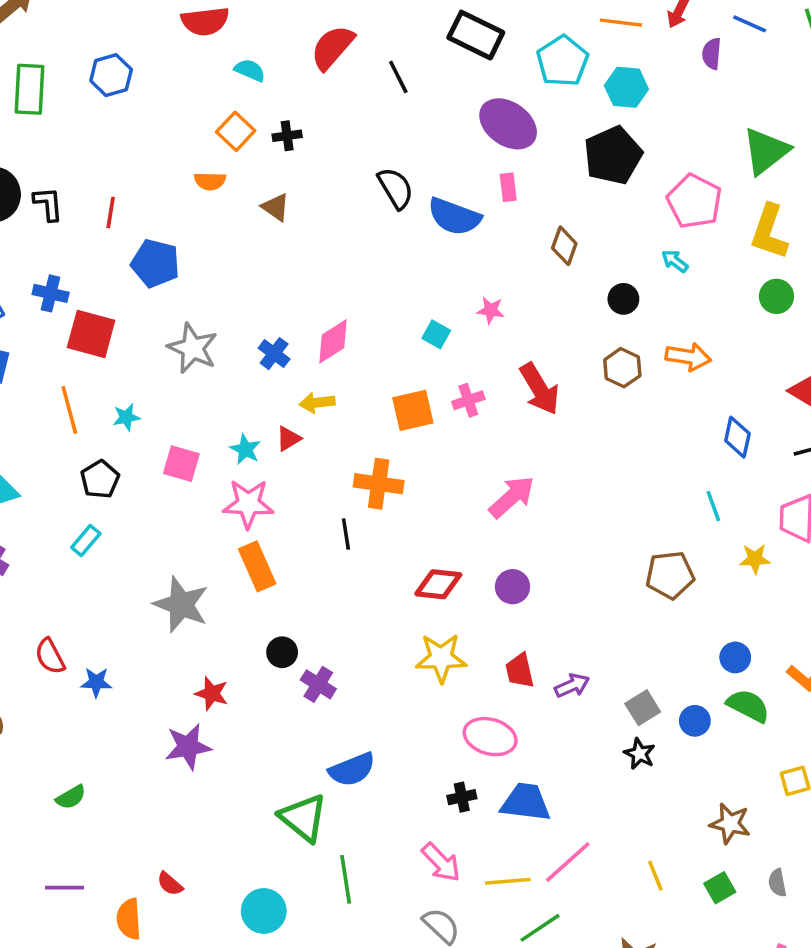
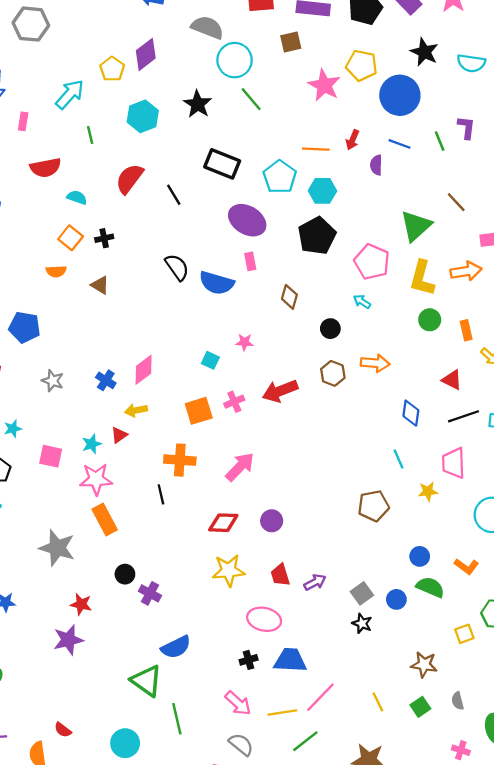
gray star: (193, 348) -> (53, 381), size x0.7
red arrow: (540, 389) -> (280, 391), turned 104
cyan star: (245, 449) -> (92, 444), turned 30
pink arrow: (512, 497) -> (240, 467), moved

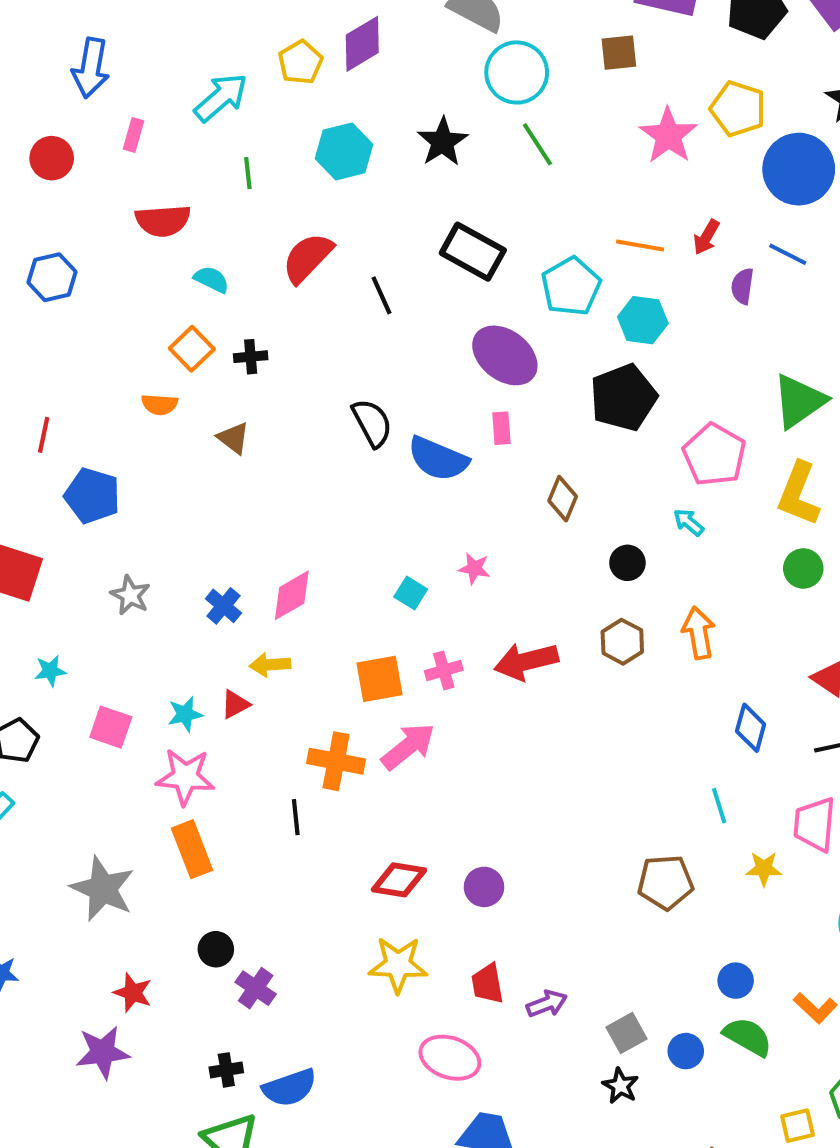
orange arrow: (375, 363) -> (699, 633), turned -112
pink arrow: (240, 467) -> (408, 746), moved
black cross: (249, 660) -> (226, 1070), moved

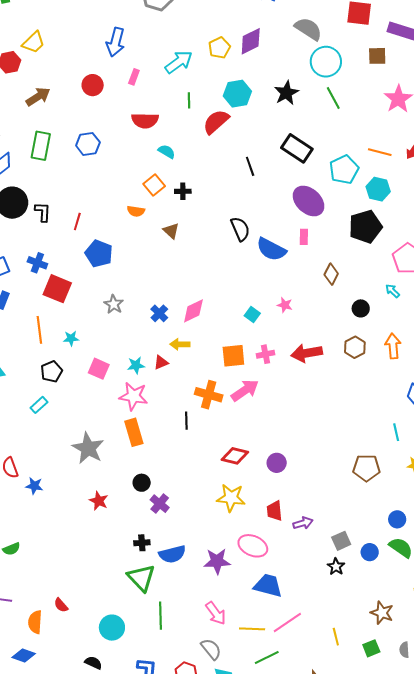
red semicircle: (308, 258) -> (216, 122), moved
purple star: (103, 1052) -> (217, 561), moved

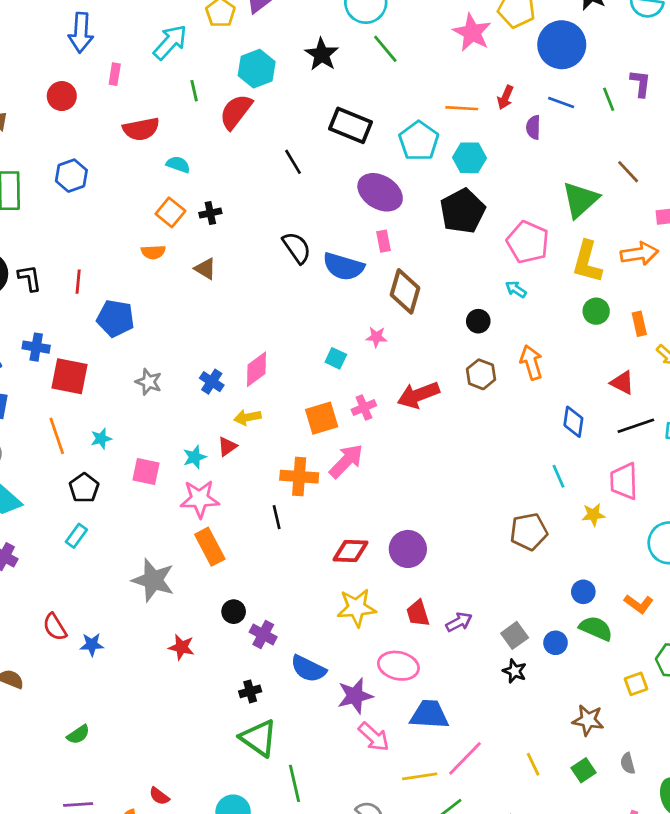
brown diamond: (331, 274) -> (405, 291), moved, size x1.5
purple circle: (277, 463) -> (408, 549), size x1.4
blue semicircle: (172, 554) -> (308, 669), moved, turned 52
pink arrow: (216, 613) -> (374, 737), moved

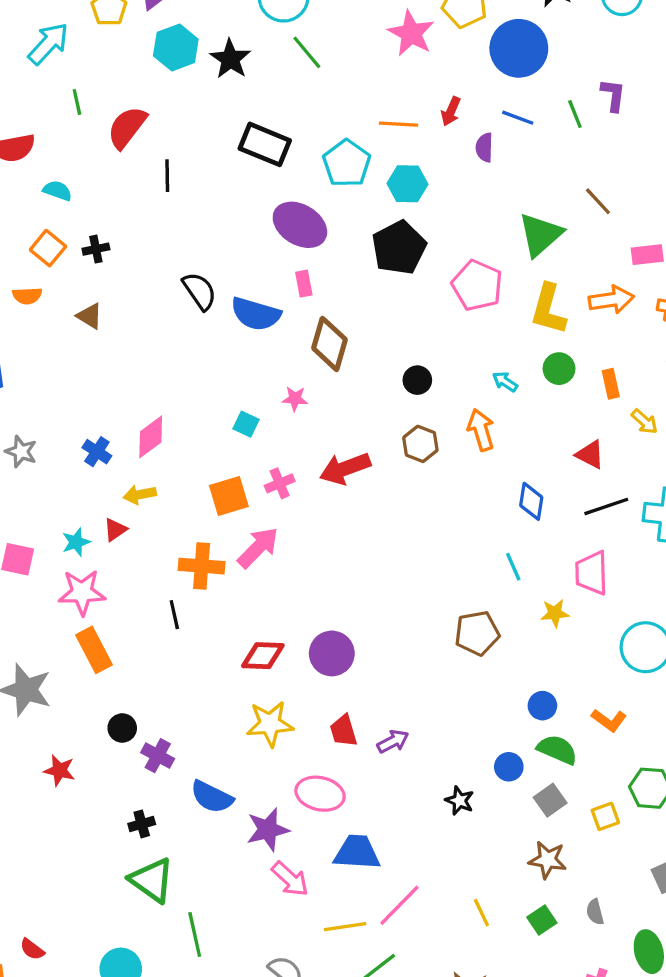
cyan hexagon: (257, 69) -> (176, 47), moved
black line: (293, 162) -> (167, 176), moved, turned 30
cyan arrow: (516, 289) -> (505, 382), moved
gray square: (515, 635) -> (550, 800), moved

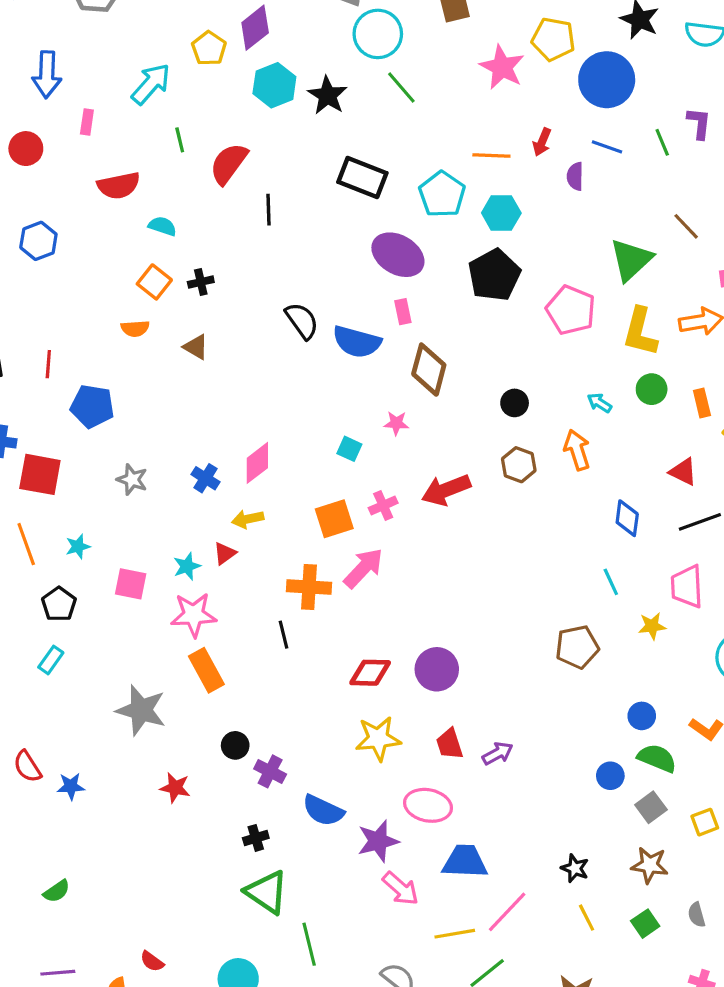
black star: (460, 801) -> (575, 868), moved

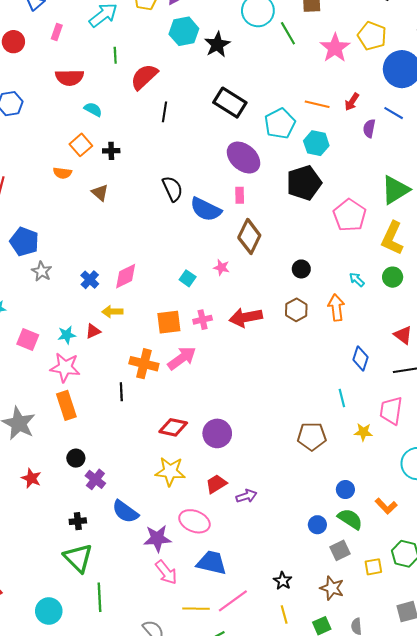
green line: (401, 88) -> (288, 33), moved
blue pentagon: (92, 406) -> (24, 242), moved
red trapezoid: (450, 744) -> (216, 484), turned 65

